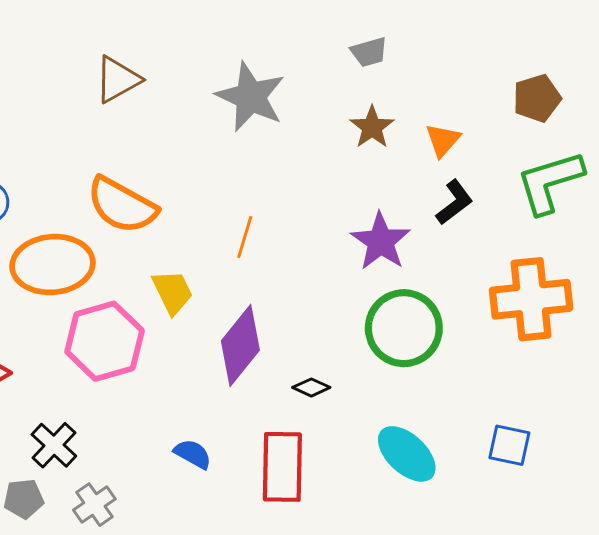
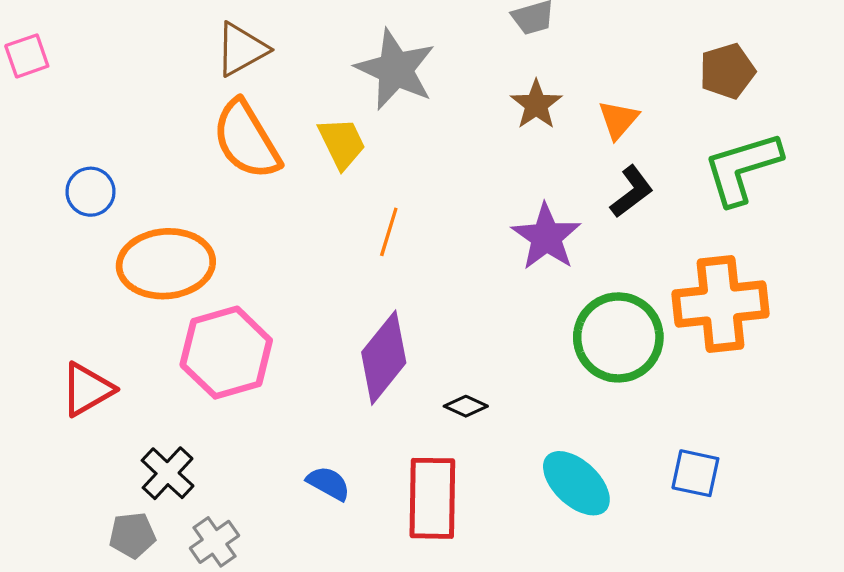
orange semicircle: (122, 205) -> (246, 140), moved, turned 30
yellow trapezoid: (172, 292) -> (342, 143), moved
green circle: (404, 328) -> (618, 337), moved

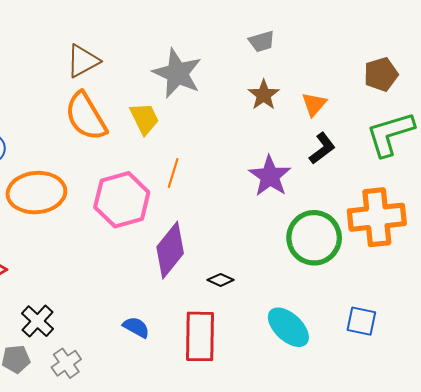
pink hexagon: (226, 353) -> (122, 200), moved

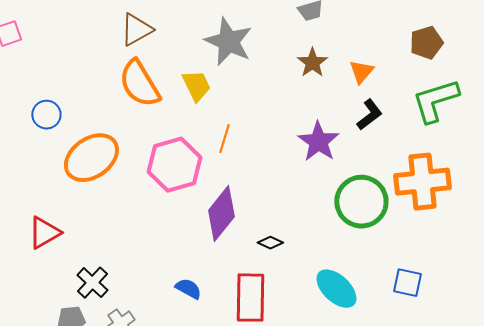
orange ellipse: (36, 193) -> (91, 158), turned -30

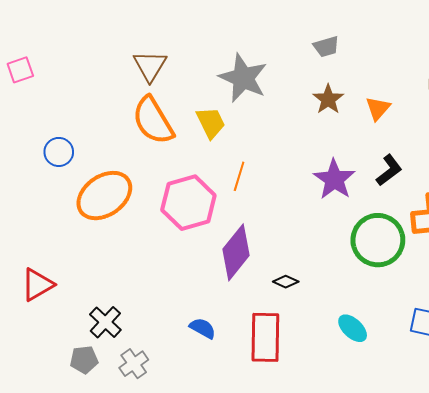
brown triangle: (136, 30) -> (150, 66), turned -30
black L-shape: (369, 115) -> (389, 170), moved
red triangle: (44, 233) -> (37, 285), moved
cyan ellipse: (336, 289) -> (353, 328), size x0.7

